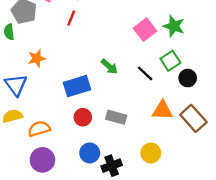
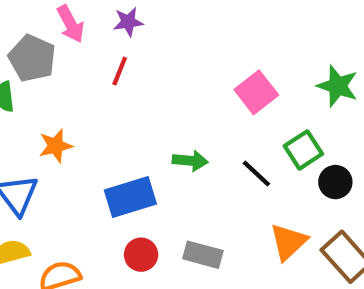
green star: (174, 26) -> (338, 86), moved
green arrow: (109, 66) -> (190, 161), turned -36
orange triangle: (162, 110) -> (288, 242), turned -45

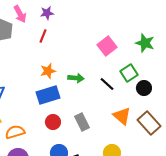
orange star: (56, 146) -> (48, 71), moved
orange triangle: (288, 242) -> (122, 116), turned -36
gray rectangle: (203, 255) -> (82, 122), turned 48

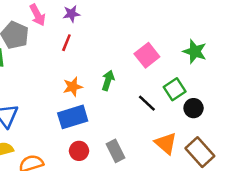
green arrow: (76, 78) -> (108, 80), moved, turned -77

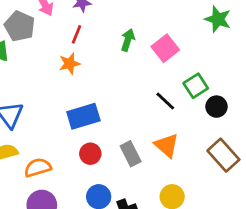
green star: (195, 51) -> (218, 19), moved
green arrow: (108, 80) -> (128, 40), moved
orange star: (73, 87) -> (70, 64), moved
orange triangle: (166, 143) -> (167, 145), moved

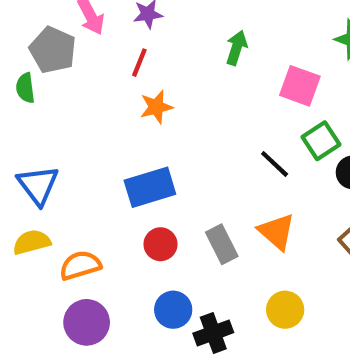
green arrow: (128, 40) -> (237, 48), moved
pink square: (165, 48) -> (300, 86), moved, turned -32
orange star: (70, 64) -> (156, 107), moved

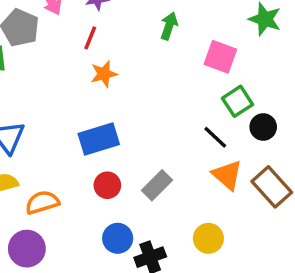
black line: (275, 164) -> (215, 137), moved
orange triangle: (277, 232) -> (227, 175), moved
gray rectangle: (222, 244) -> (157, 185), turned 72
purple circle: (87, 322) -> (27, 249), moved

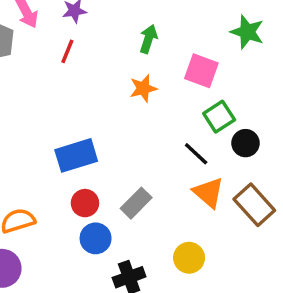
orange star: (104, 74) -> (143, 88), moved
blue circle: (118, 238) -> (96, 238), moved

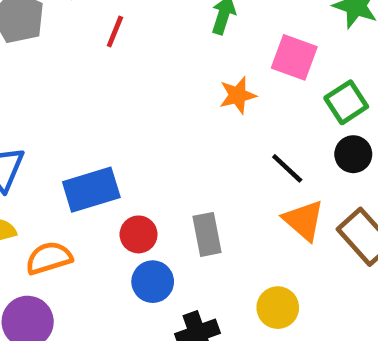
orange star: (143, 88) -> (238, 95), moved
green square: (219, 117) -> (346, 102), moved
blue rectangle: (76, 155) -> (91, 190), moved
gray rectangle: (136, 203) -> (207, 234), turned -56

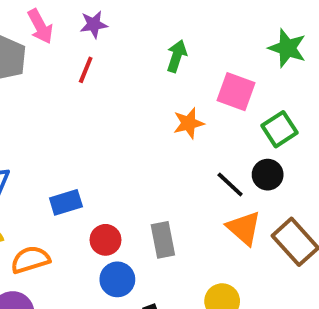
black circle: (353, 154) -> (268, 175), moved
blue rectangle: (91, 190) -> (66, 202), size x0.7

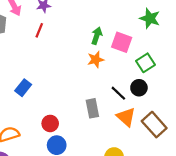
green arrow: (177, 56) -> (97, 36), moved
blue rectangle: (66, 202) -> (23, 88), moved, turned -35
gray rectangle: (163, 240) -> (92, 108), moved

